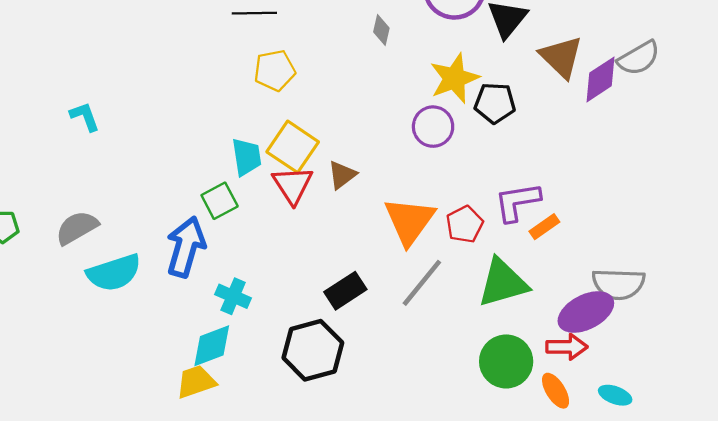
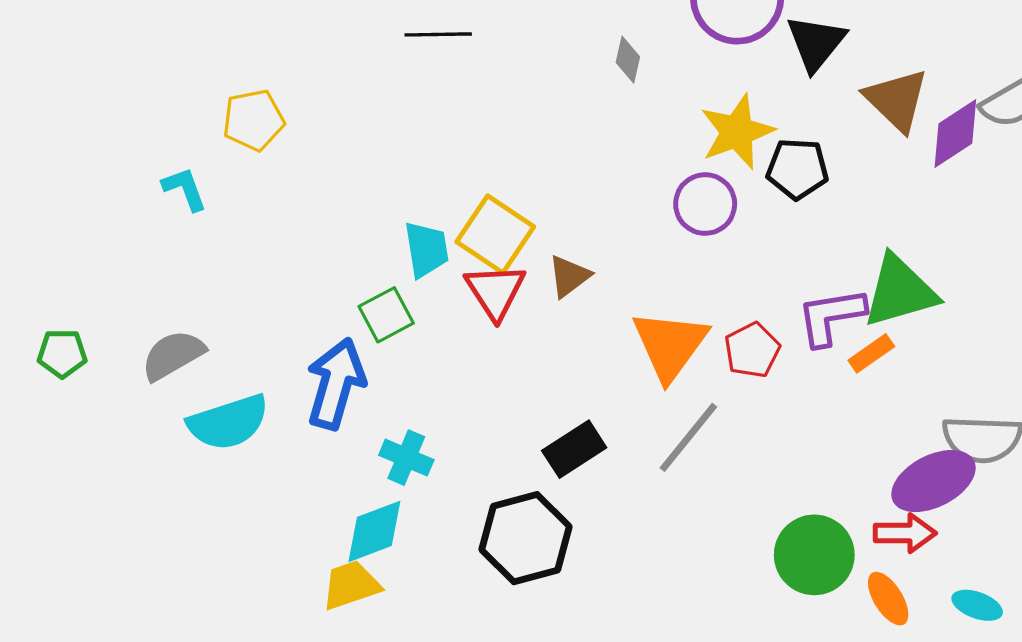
yellow pentagon: (275, 70) -> (254, 120), moved
green triangle: (503, 283) -> (900, 291), moved

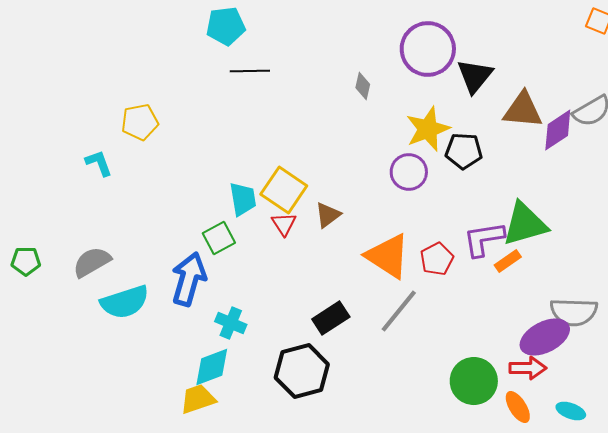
brown triangle: (897, 100) -> (523, 110), turned -39
red triangle: (495, 291) -> (284, 224), size x0.7
orange triangle: (670, 345) -> (388, 256), turned -33

